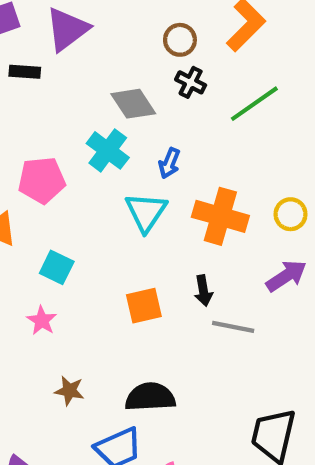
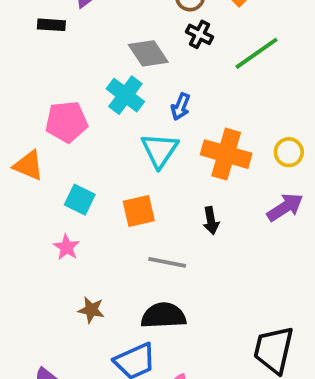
orange square: (144, 306) -> (139, 211), moved
gray line: (233, 327) -> (167, 262), moved

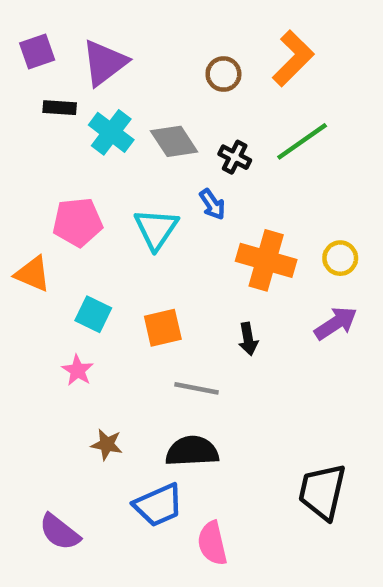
black cross: (200, 34) -> (235, 157), moved
cyan cross: (125, 95) -> (111, 132), moved
blue arrow: (181, 107) -> (212, 204), turned -56
cyan triangle: (160, 150) -> (156, 229), moved

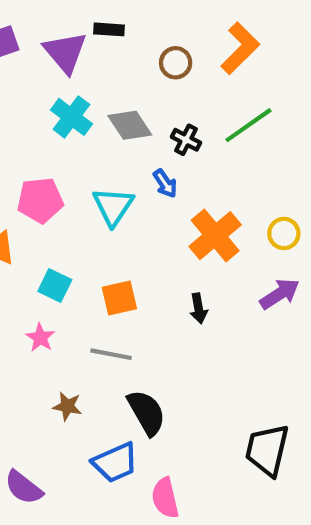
purple triangle: (104, 63) -> (65, 52), turned -33
black rectangle: (60, 108) -> (109, 29), moved
orange cross: (266, 260) -> (215, 236), turned 34
gray line: (197, 388) -> (111, 354), moved
black semicircle: (192, 451) -> (146, 413), turned 63

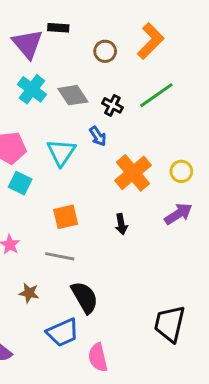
cyan square: (55, 286) -> (20, 183), moved

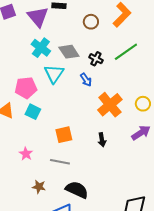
cyan triangle: (61, 152) -> (54, 74), moved
black semicircle: (85, 297) -> (77, 190), turned -35

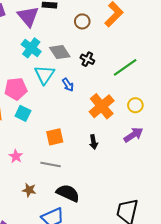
green line: (126, 52) -> (125, 67), moved
blue arrow: (86, 80) -> (68, 85), moved

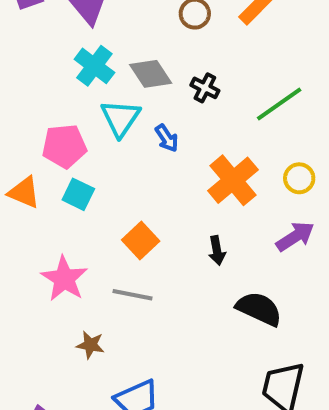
orange square: (55, 137) -> (141, 241), turned -30
pink star: (16, 156) -> (64, 279), size x1.6
black semicircle: (68, 193) -> (259, 309), moved

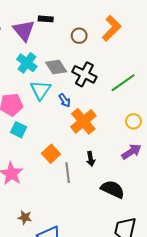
black cross: (205, 88) -> (84, 74), size x1.6
orange cross: (233, 180) -> (83, 121), moved
gray line: (133, 295) -> (68, 173), moved, turned 72
brown star: (90, 345) -> (25, 217), moved

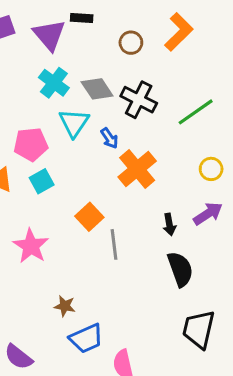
cyan square: (19, 130) -> (42, 181), turned 35
black arrow: (91, 159) -> (169, 224), moved
black semicircle: (113, 189) -> (180, 269), turned 45
brown star: (25, 217) -> (65, 306), moved

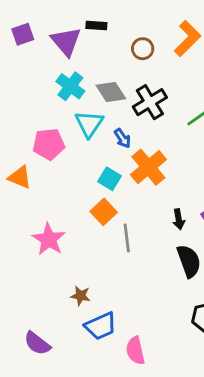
black cross: (139, 100) -> (150, 102), turned 32
cyan square: (42, 181) -> (109, 179), moved, turned -30

